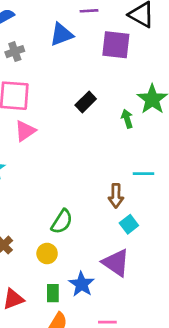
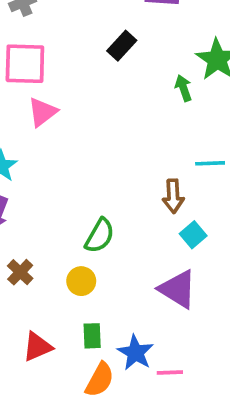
black rectangle: (86, 102) -> (122, 46), moved
blue star: (82, 284) -> (135, 353), moved

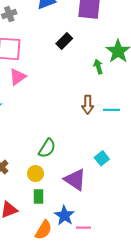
brown arrow: (173, 196) -> (88, 105), moved
cyan square: (193, 235) -> (102, 158), moved
purple triangle: (178, 289) -> (75, 180), moved
green rectangle: (92, 336) -> (39, 197), moved

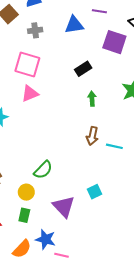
green arrow: (98, 67) -> (92, 99), moved
blue star: (64, 215) -> (46, 239), turned -30

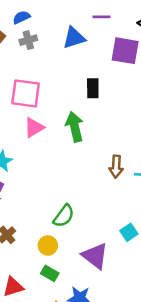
gray cross: (35, 30) -> (28, 40), moved
black rectangle: (83, 69) -> (93, 88), turned -49
green arrow: (92, 99) -> (75, 127), moved, size x1.6
green rectangle: (24, 215) -> (50, 273), turned -64

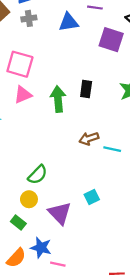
black rectangle: (93, 88) -> (86, 89), moved
brown arrow: (116, 167) -> (89, 139), turned 60
yellow circle: (48, 245) -> (29, 199), moved

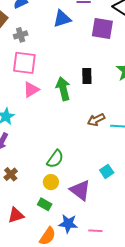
gray cross: (29, 18) -> (21, 35), moved
pink line: (58, 264) -> (95, 231), moved

